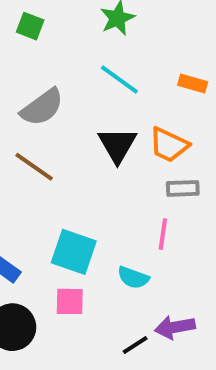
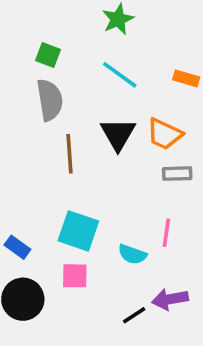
green square: (30, 26) -> (48, 55), moved
gray semicircle: (42, 107) -> (50, 100), turned -63
brown line: (34, 167) -> (69, 154), moved, turned 51
pink line: (163, 234) -> (166, 233), moved

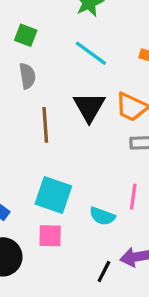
gray semicircle: (50, 100) -> (27, 76), size x0.7
black line: (134, 315) -> (104, 272), turned -30

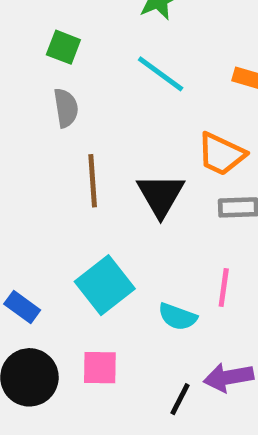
black triangle: (89, 107) -> (161, 195), moved
cyan square: (53, 195) -> (105, 285), turned 33
pink square: (50, 236) -> (100, 368), moved

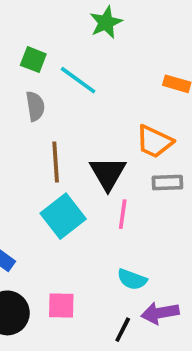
cyan line: (161, 74) -> (78, 80), moved
cyan square: (105, 285) -> (63, 216), moved
pink line: (224, 288) -> (123, 214), moved
cyan semicircle: (178, 317) -> (132, 279), moved

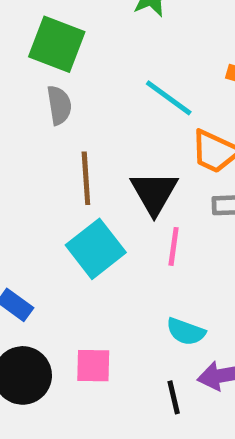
green square: (33, 60) -> (57, 44), size x1.6
cyan line: (78, 80) -> (169, 98), moved
black line: (123, 330) -> (174, 397), turned -40

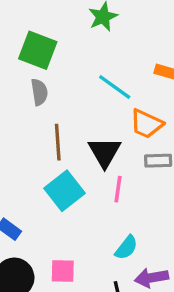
cyan semicircle: (186, 332) -> (126, 248), turned -72

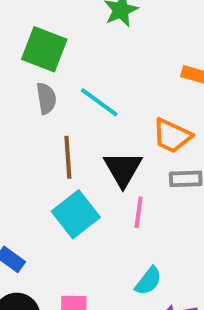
cyan line: (115, 87) -> (99, 102), moved

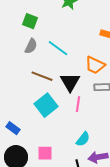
green square: (44, 49) -> (30, 21), size x0.7
gray semicircle: (46, 98) -> (31, 46), turned 35
brown line: (68, 157) -> (42, 76), turned -65

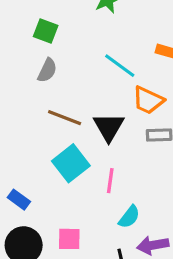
cyan line: (58, 48) -> (120, 66), moved
pink line: (78, 104) -> (110, 181), moved

